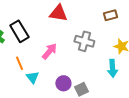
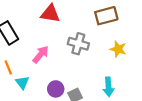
brown rectangle: (110, 15) -> (106, 16), size x1.5
cyan arrow: (112, 68) -> (108, 87), moved

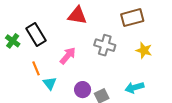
cyan arrow: (108, 87) -> (134, 87), turned 78

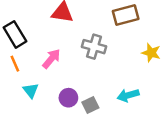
yellow star: (144, 50) -> (151, 53), moved
orange line: (36, 68) -> (15, 64), moved

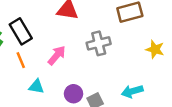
gray cross: (94, 47) -> (99, 43), turned -30
cyan triangle: (31, 90) -> (36, 87), turned -42

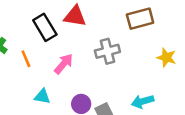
black rectangle: (21, 31) -> (45, 27), moved
orange line: (21, 60) -> (26, 59), moved

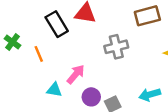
pink arrow: (64, 64) -> (76, 74), moved

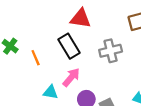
black rectangle: (57, 24) -> (69, 46), moved

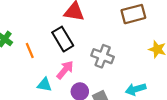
gray cross: (111, 51) -> (103, 56), moved, turned 35

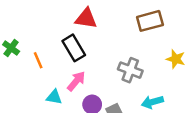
gray cross: (103, 56) -> (130, 70), moved

